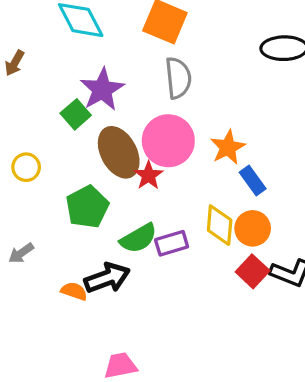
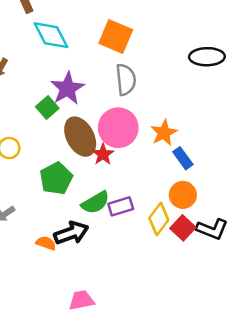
yellow diamond: (220, 225) -> (159, 219), moved, turned 32

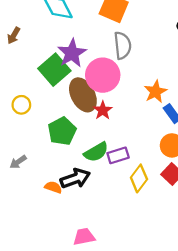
green square: (47, 107) -> (54, 70), size x1.6
pink circle: (118, 128) -> (103, 75), moved
yellow diamond: (159, 219) -> (139, 178), moved

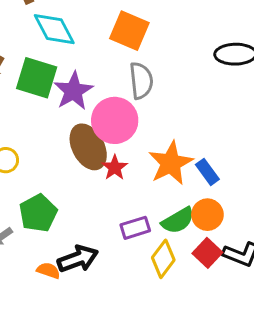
green square: (54, 70) -> (37, 78), moved, turned -32
orange star: (155, 92) -> (171, 163), moved, size x1.4
green pentagon: (62, 131) -> (38, 213), moved
green semicircle: (96, 152) -> (178, 221), moved

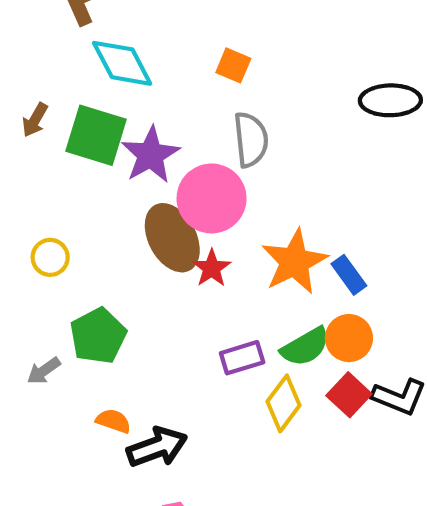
orange square: (129, 31) -> (233, 65), size x0.6
black arrow: (78, 259) -> (157, 447), moved

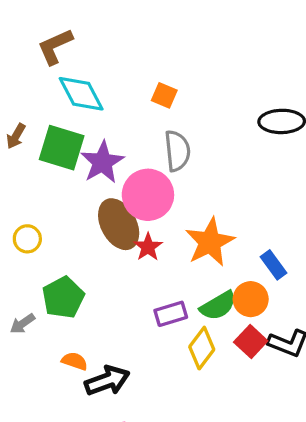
blue rectangle: (349, 275) -> (273, 265), moved

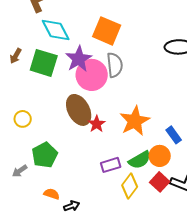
orange square: (164, 95) -> (107, 31), size x1.8
purple star: (102, 162) -> (79, 59), moved
pink circle: (148, 195) -> (92, 75), moved
black arrow: (107, 381) -> (72, 206), size x0.6

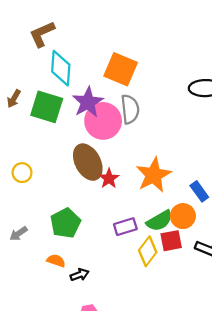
cyan diamond: (56, 30) -> (61, 68), turned 32
green pentagon: (45, 155) -> (65, 223), moved
red square: (160, 182) -> (171, 241), moved, turned 36

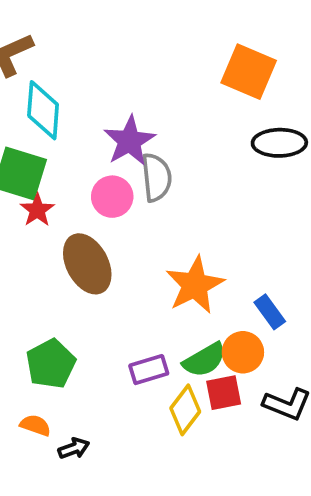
orange square: (121, 69) -> (249, 72), moved
purple star: (88, 102) -> (130, 141), moved
pink circle: (103, 121) -> (112, 197), size x0.7
red star: (109, 178) -> (37, 210), moved

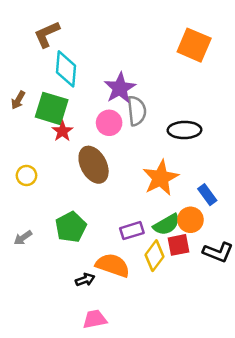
black ellipse: (279, 143) -> (184, 130), moved
orange semicircle: (35, 425) -> (113, 265), moved, size x1.8

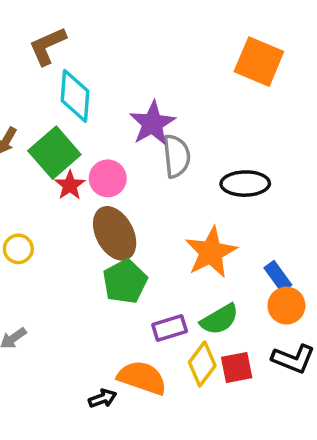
green square: (52, 108) -> (54, 153), turned 32
pink circle: (109, 123) -> (108, 178), moved
orange circle: (190, 220) -> (286, 306), moved
green pentagon: (71, 227) -> (125, 282), moved
red square: (179, 245) -> (237, 367), moved

